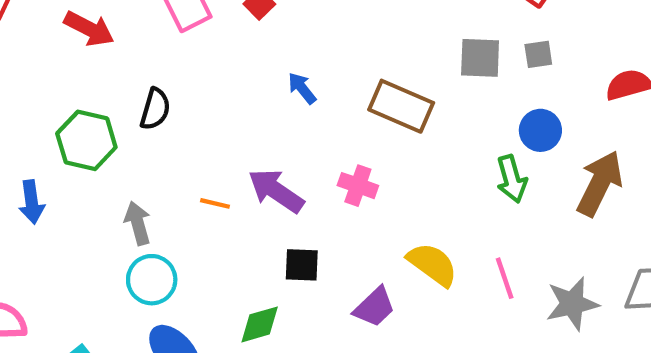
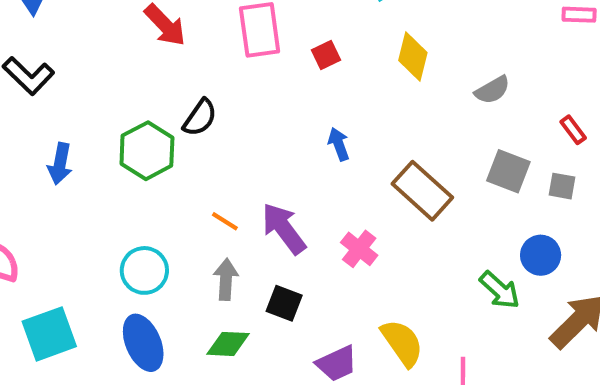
green hexagon: (86, 140) -> (147, 151), moved
green arrow: (512, 179) -> (500, 290), turned -51
gray arrow: (138, 223) -> (226, 279), moved

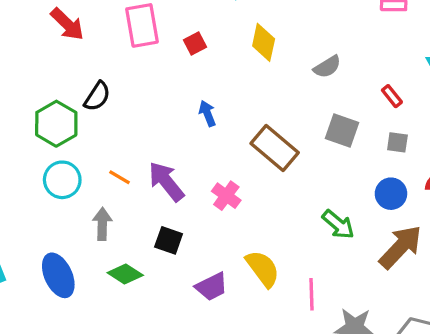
gray square: (562, 186) -> (397, 142), moved
blue circle: (541, 255) -> (391, 194), moved
cyan circle: (144, 270) -> (62, 180), moved
gray arrow: (226, 279) -> (102, 224), moved
green diamond: (228, 344) -> (125, 274), turned 32

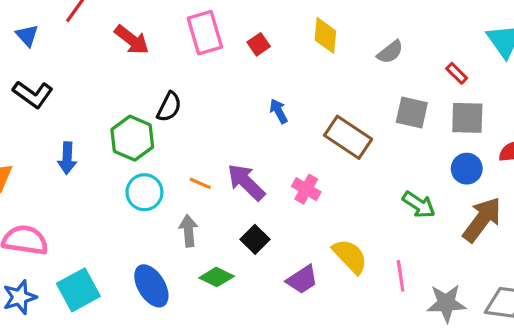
gray square: (397, 142) -> (467, 118), size x1.6
black square: (169, 240) -> (255, 239), turned 32

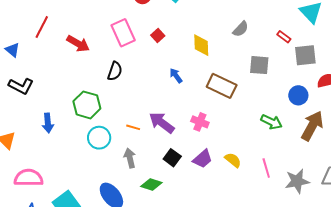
yellow diamond: (325, 35) -> (201, 45), moved
black semicircle: (169, 107) -> (115, 71), moved
gray square: (467, 118) -> (305, 55), moved
yellow semicircle: (350, 256) -> (233, 160), size x0.7
purple trapezoid: (302, 280) -> (203, 159), moved

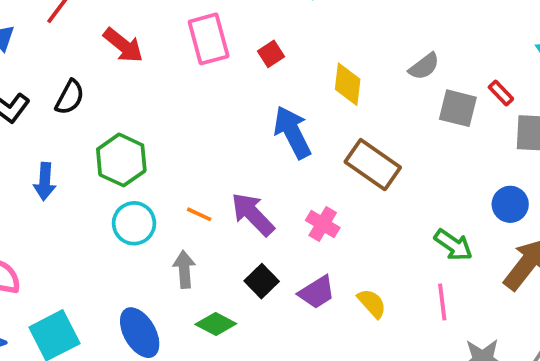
gray square: (259, 65) -> (458, 108), moved
black semicircle: (115, 71) -> (70, 97), moved
blue arrow: (176, 76) -> (292, 132), size x1.8
pink line: (266, 168) -> (442, 302), moved

